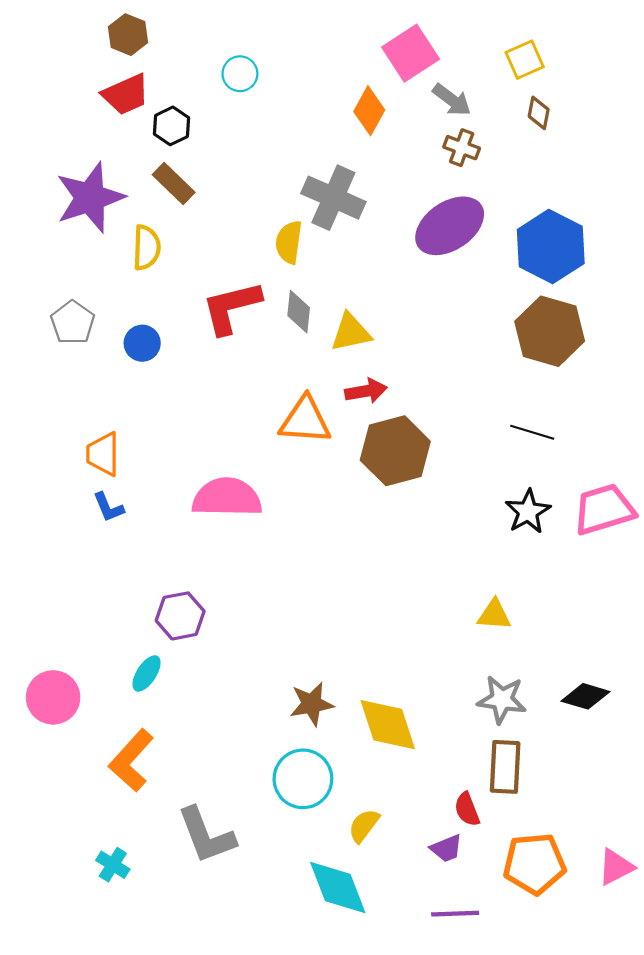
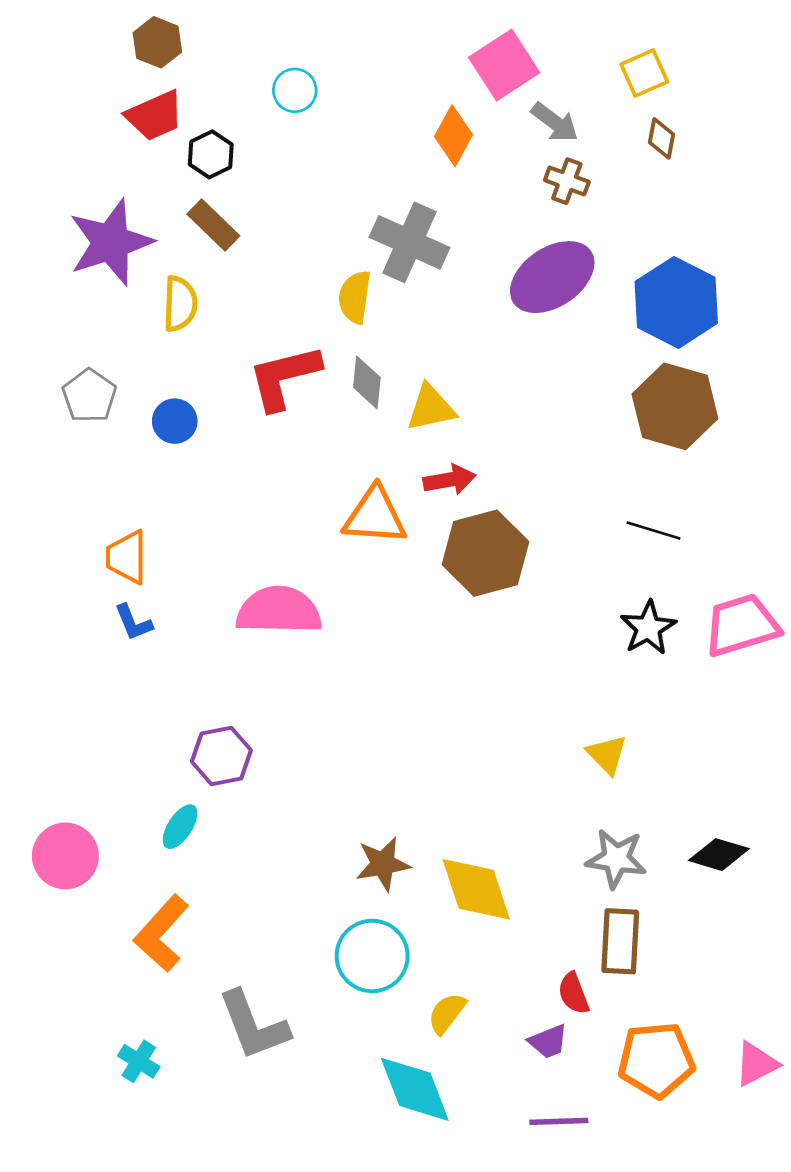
yellow triangle: (494, 615) -> (607, 755), turned 42

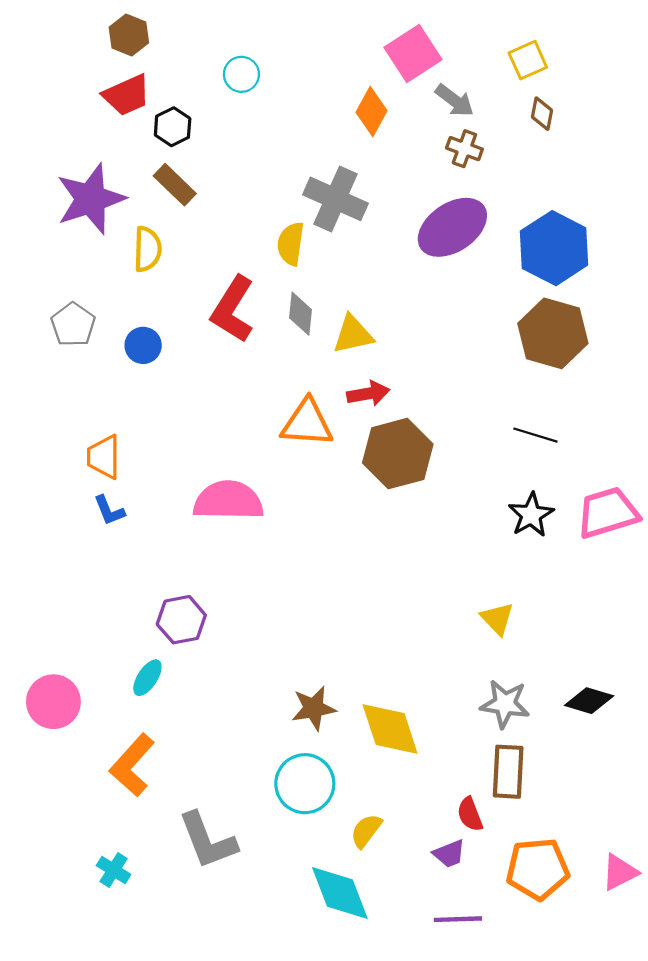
red L-shape: (284, 377) -> (233, 309), turned -44

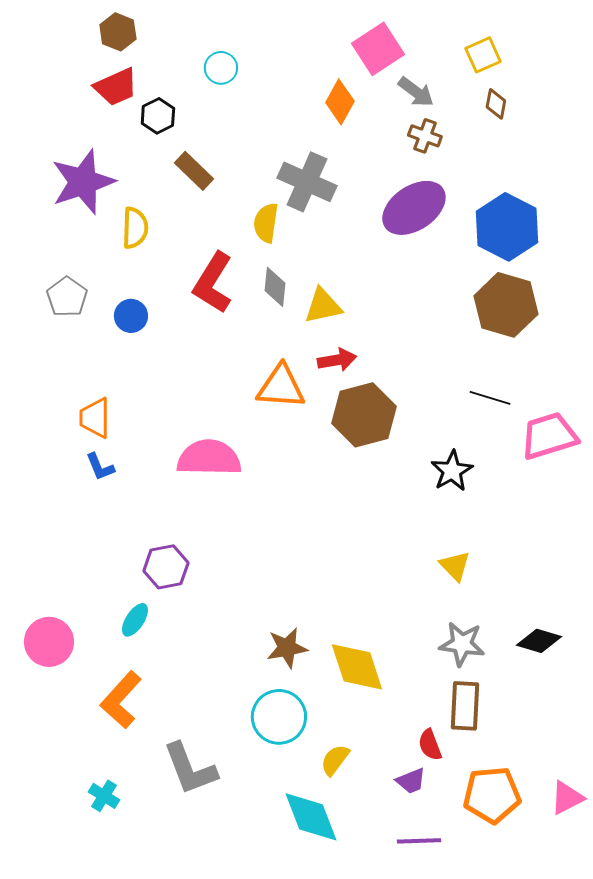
brown rectangle: (175, 185) -> (194, 171), moved
pink trapezoid: (608, 513) -> (549, 436), moved
black star: (531, 515) -> (452, 471), moved

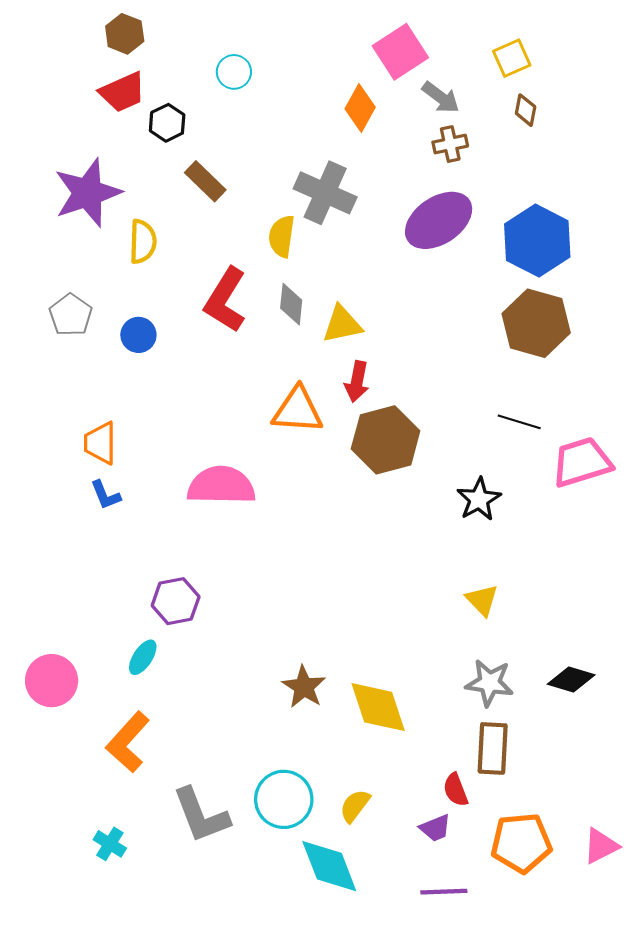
brown cross: (425, 136) -> (450, 144), turned -32
red arrow: (337, 360) -> (357, 382), turned 111
brown star: (287, 648) -> (304, 687), turned -30
cyan circle: (279, 717) -> (284, 799), moved

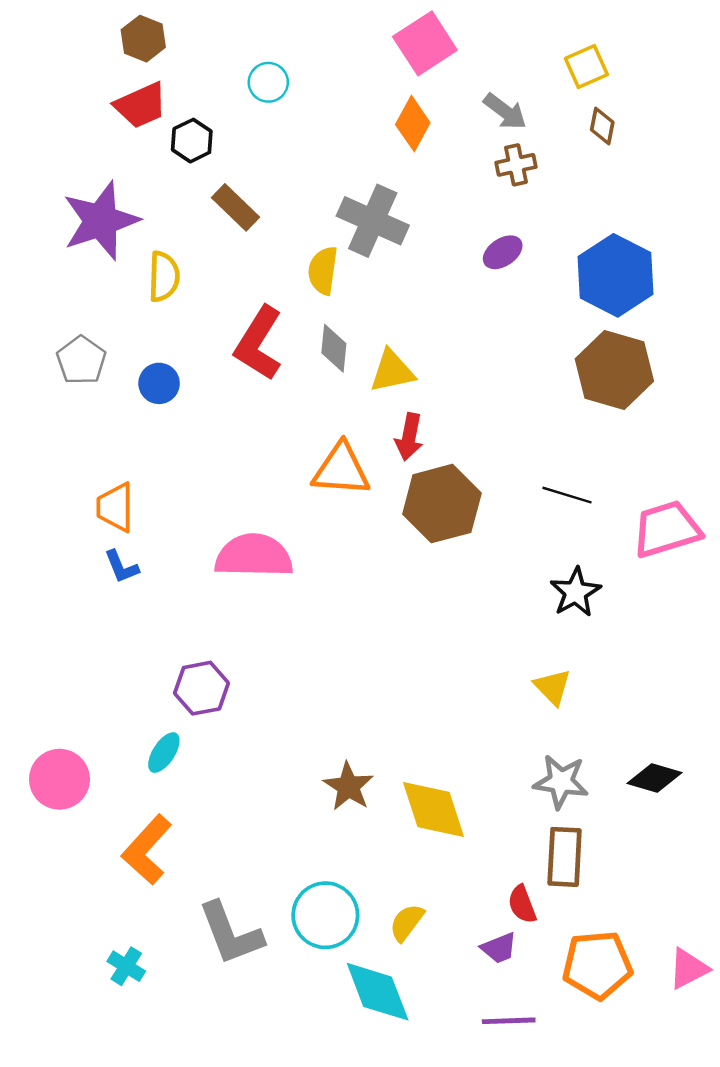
pink square: (400, 52) -> (425, 43), moved
purple ellipse: (439, 220) -> (503, 252), size x0.5
black line: (519, 422) -> (567, 495), moved
black star: (479, 499) -> (575, 592), moved

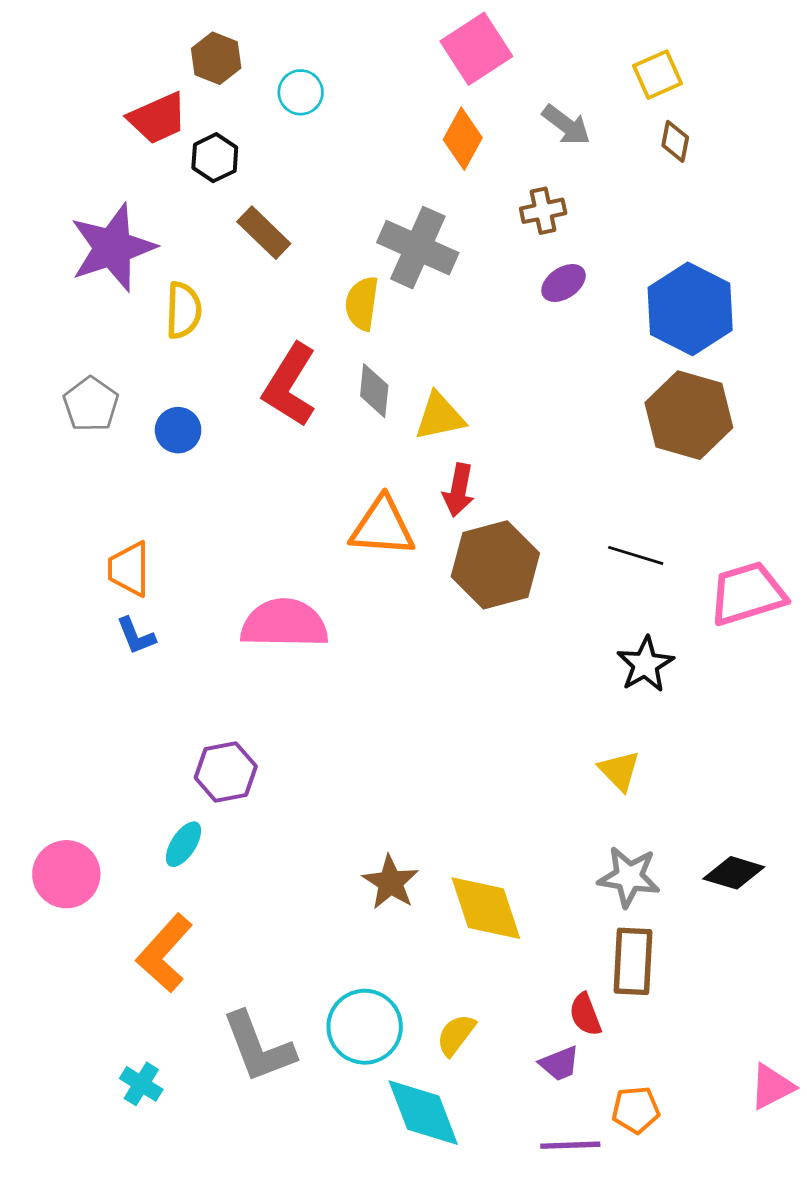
brown hexagon: (143, 39) -> (216, 58), moved
brown cross: (516, 165) -> (543, 211), moved
orange pentagon: (597, 965) -> (636, 1110), moved, size x0.6

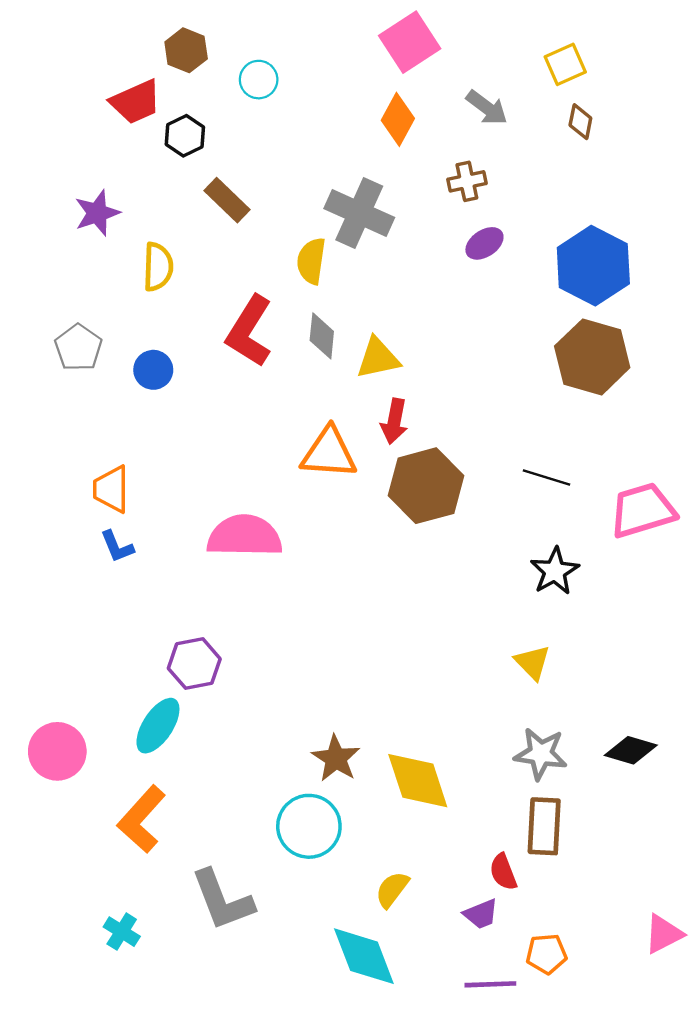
purple star: (113, 248) -> (97, 213), size x0.6
cyan ellipse: (183, 844) -> (158, 726), size x1.4
cyan circle: (365, 1027) -> (309, 826), moved

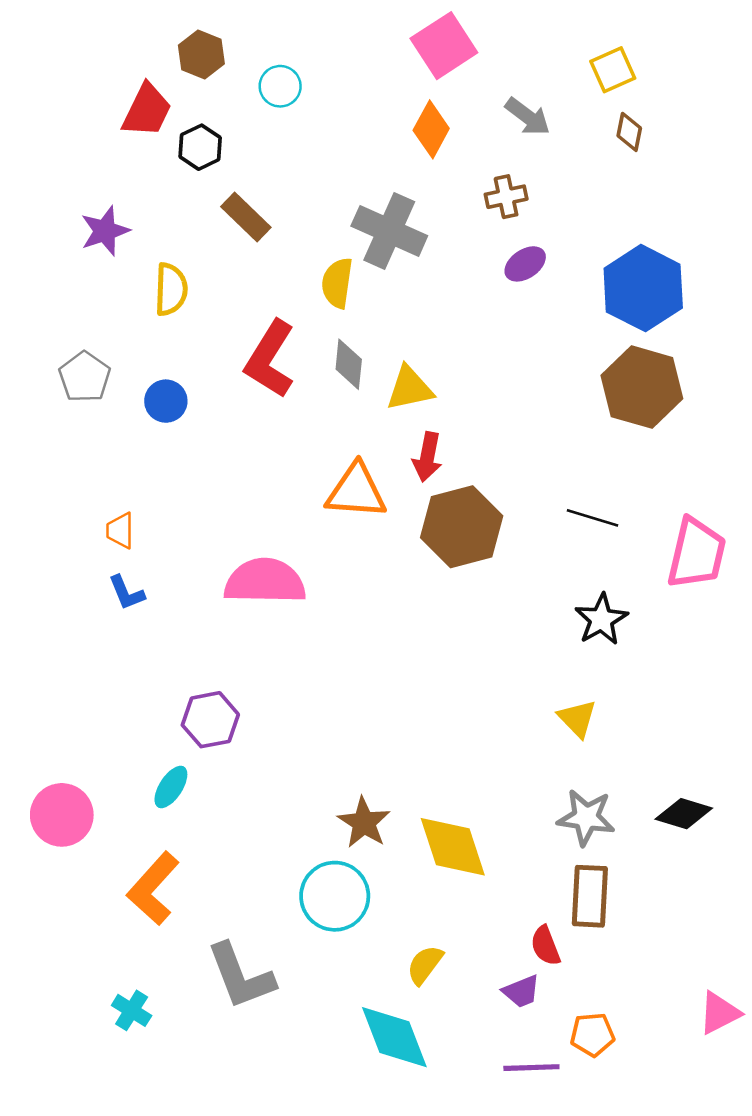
red trapezoid: (136, 102) -> (147, 110), turned -40
orange trapezoid: (111, 489) -> (120, 531), size x0.7
pink trapezoid: (643, 510) -> (697, 553), turned 120
cyan ellipse: (158, 726) -> (171, 787), size x0.7

